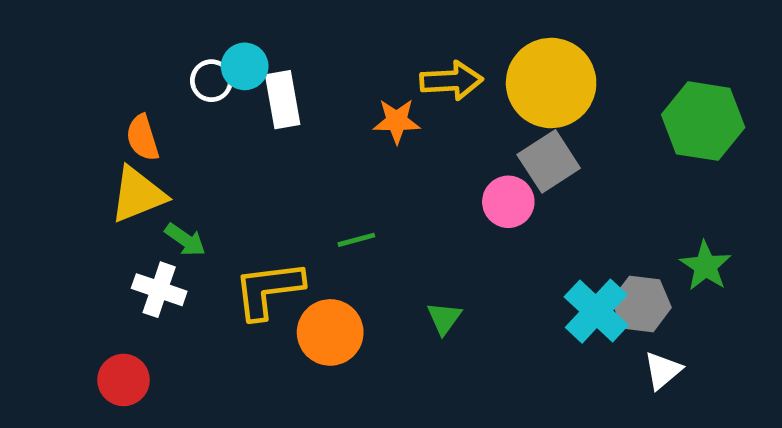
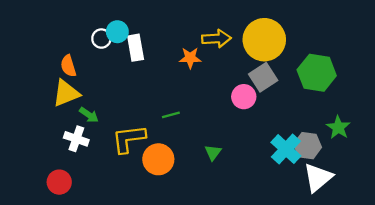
green hexagon: (703, 121) -> (317, 73), moved
white triangle: (663, 370) -> (318, 178), size x1.6

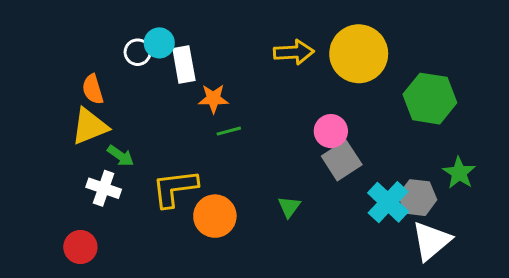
orange star: (190, 58) -> (213, 99), moved
gray square: (263, 77) -> (342, 160), moved
green line: (171, 115) -> (229, 131), moved

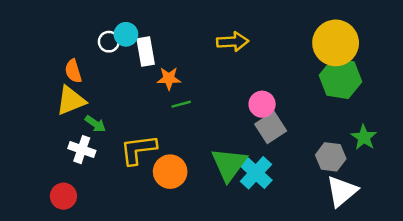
yellow circle: (359, 54) -> (336, 43), moved
cyan cross: (388, 202) -> (256, 173), moved
green triangle: (289, 207) -> (229, 164), size x2.0

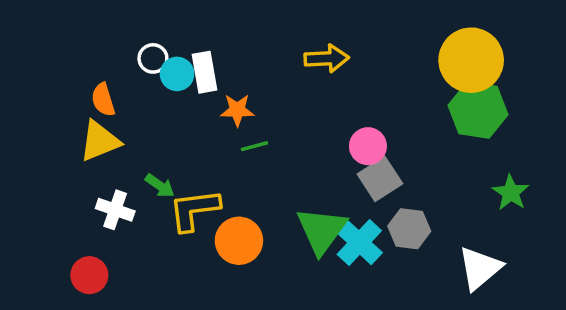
cyan circle: (126, 34) -> (177, 74), moved
green arrow: (95, 124) -> (160, 186), moved
gray hexagon: (331, 157) -> (409, 229), moved

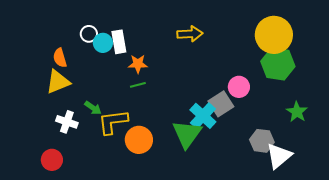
green line: (254, 146) -> (138, 85), moved
pink circle: (368, 146) -> (239, 87), moved
gray hexagon: (409, 229) -> (262, 141), moved
cyan cross: (359, 242) -> (203, 116), moved

